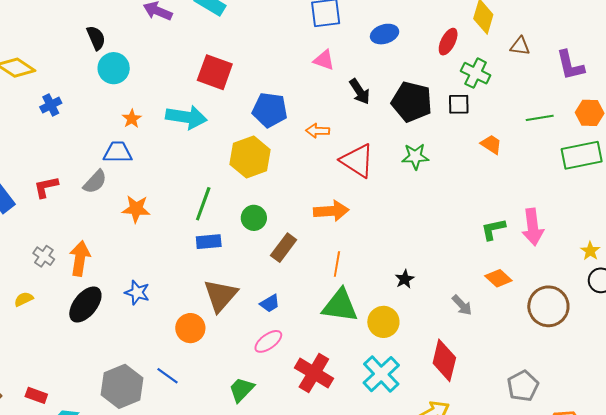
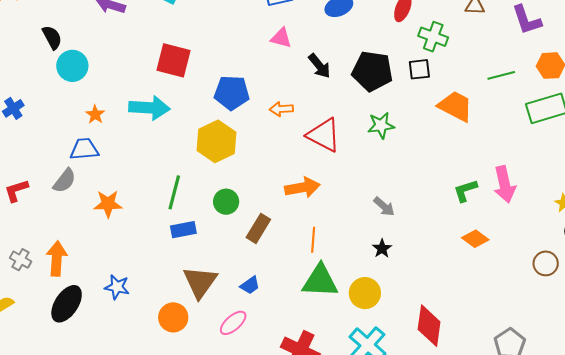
orange trapezoid: (491, 144) -> (455, 106), size x1.6
gray arrow: (462, 305) -> (384, 207), moved
brown circle: (548, 306) -> (546, 263), moved, size x0.6
pink ellipse: (268, 341) -> (233, 323), moved

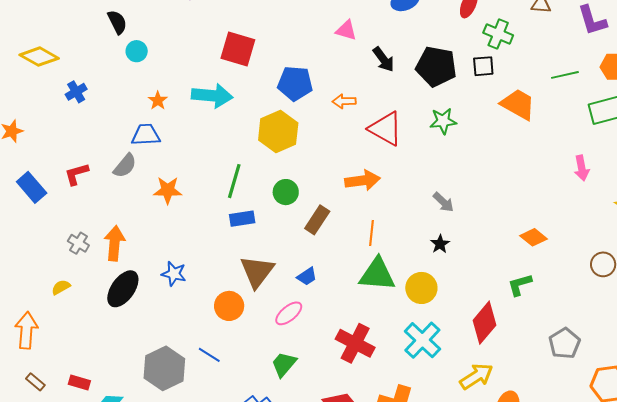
cyan circle: (72, 66) -> (137, 51), size x0.7
pink arrow: (505, 184) -> (582, 168), moved, size x0.7
green L-shape: (465, 190) -> (520, 285), moved
red diamond: (429, 326) -> (485, 323), turned 30

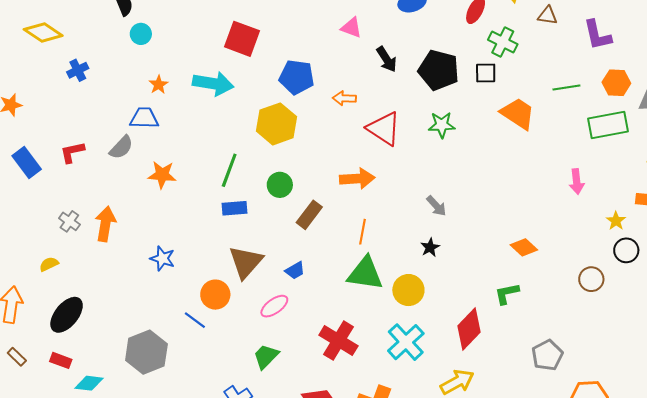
black ellipse: (123, 289) -> (67, 315), moved
blue line: (209, 355) -> (195, 320), moved

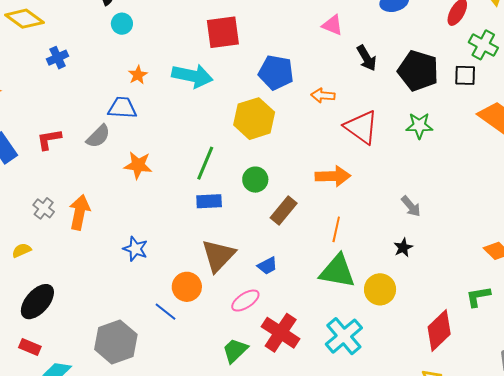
red square: (242, 39) -> (223, 32), turned -30
red cross: (338, 341) -> (281, 333), moved
cyan cross: (406, 342) -> (344, 336), moved

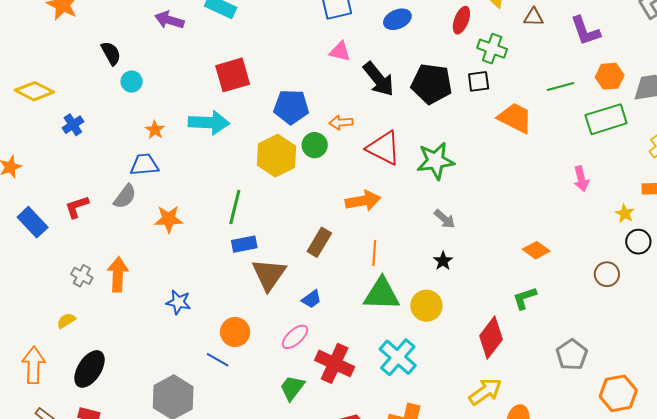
black arrow: (367, 58) -> (379, 79), size x1.4
green star: (419, 126) -> (435, 161), moved, size x1.4
green circle: (255, 180) -> (315, 145), moved
brown triangle: (218, 256) -> (269, 274), moved

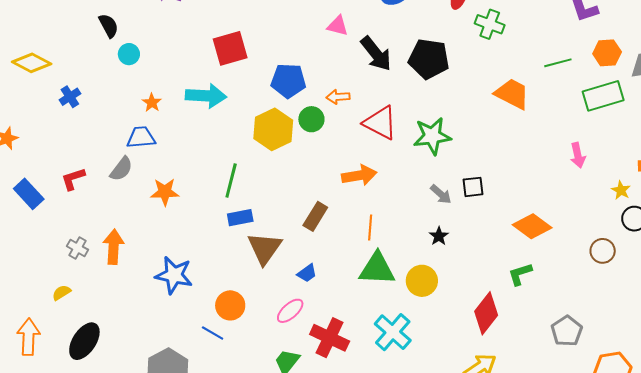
black square: (479, 81) -> (473, 187), moved
orange diamond: (536, 250) -> (532, 226), size x1.4
blue star: (178, 302) -> (174, 275), size x1.5

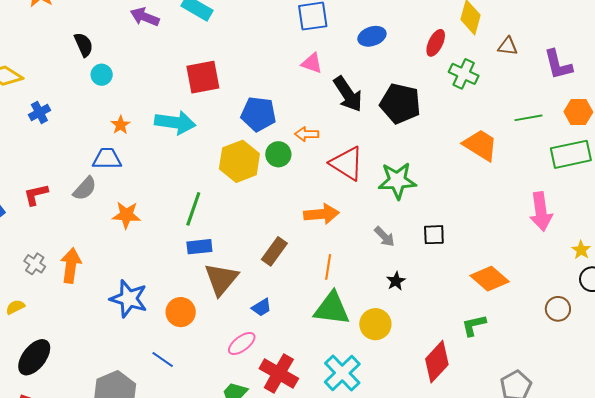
pink arrow: (578, 155) -> (541, 212), size x1.5
gray arrow: (441, 194) -> (384, 237), moved
orange circle: (230, 305) -> (181, 312), moved

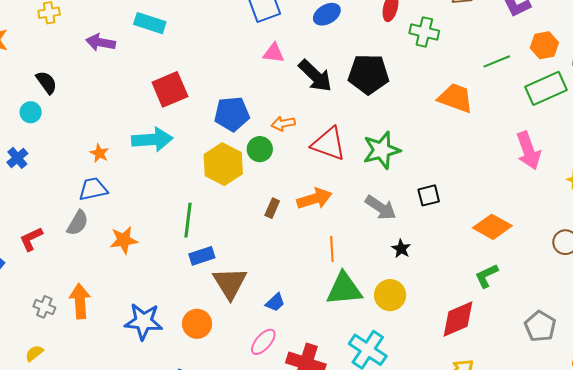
cyan circle: (102, 75) -> (31, 112), moved
gray arrow: (384, 237) -> (381, 208), size x1.4
brown rectangle: (274, 251) -> (272, 208), moved, size x0.7
red diamond: (437, 362) -> (458, 319), turned 36

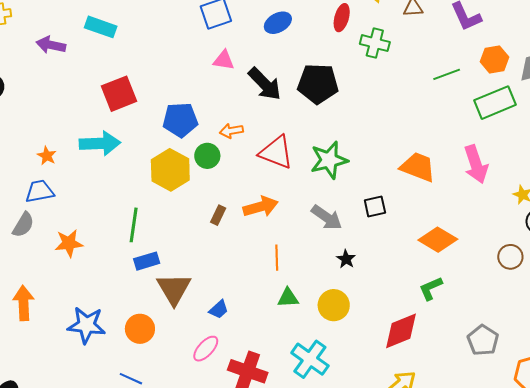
orange trapezoid: (455, 98) -> (418, 167), moved
green triangle: (344, 289) -> (288, 298), size x0.6

